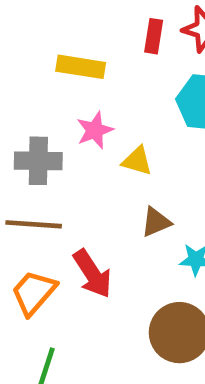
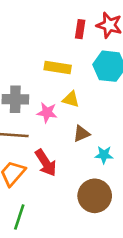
yellow rectangle: (81, 67) -> (58, 68), moved
pink star: (95, 130) -> (47, 112), moved, turned 30

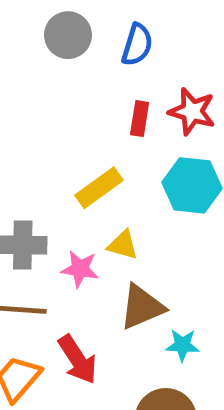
yellow rectangle: (58, 68) -> (99, 188), turned -45
brown triangle: (81, 134) -> (142, 307), size x1.5

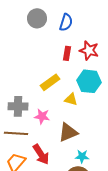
yellow triangle: (123, 245) -> (71, 99), moved
cyan star: (182, 345) -> (82, 156), moved

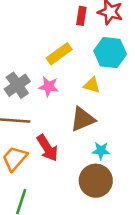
yellow triangle: (71, 99) -> (92, 85), moved
gray cross: (18, 106) -> (17, 85), turned -36
pink star: (42, 116) -> (49, 87), moved

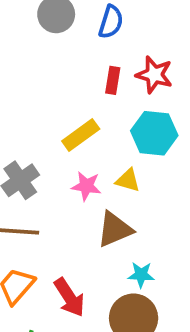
pink star: (49, 87) -> (86, 186), moved
red arrow: (47, 148) -> (69, 297), moved

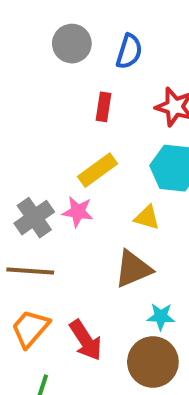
red rectangle: (113, 80) -> (103, 107), moved
pink star: (86, 186) -> (78, 212), moved

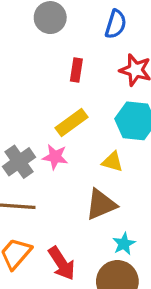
blue semicircle: (129, 51) -> (116, 24), moved
cyan star: (161, 317) -> (124, 244), turned -30

